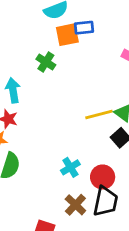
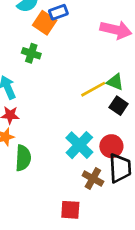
orange square: (67, 35) -> (45, 23), turned -30
cyan cross: (70, 167) -> (79, 145), size x1.5

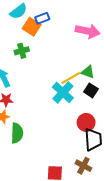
green cross: (31, 53) -> (22, 51), turned -32
cyan cross: (79, 145) -> (63, 92), moved
brown cross: (93, 179) -> (83, 166), moved

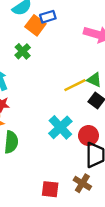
green cross: (22, 51) -> (23, 51), turned -32
cyan cross: (63, 92) -> (60, 127), moved

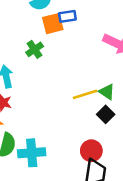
orange square: (35, 25) -> (53, 24), turned 30
cyan cross: (60, 127) -> (32, 153), moved, turned 30

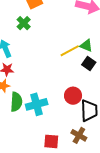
red circle: (91, 151) -> (73, 96), moved

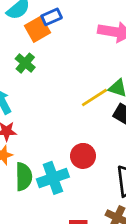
red circle: (73, 96) -> (83, 156), moved

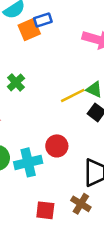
green cross: (25, 63) -> (16, 82), moved

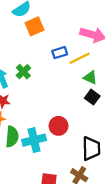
blue rectangle: (43, 20) -> (60, 53), moved
yellow line: (73, 95) -> (80, 58), moved

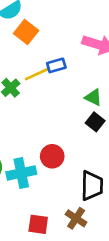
orange square: (35, 26) -> (26, 32), turned -30
yellow line: (80, 58) -> (37, 74), moved

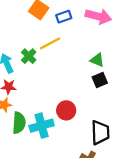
blue rectangle: (56, 65) -> (64, 17), moved
black square: (95, 122) -> (100, 80), turned 32

